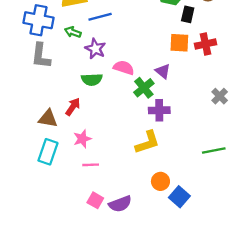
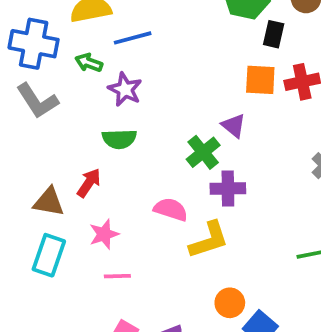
gray L-shape: (41, 56) -> (37, 101), turned -40
pink semicircle: (124, 68) -> (171, 209), moved

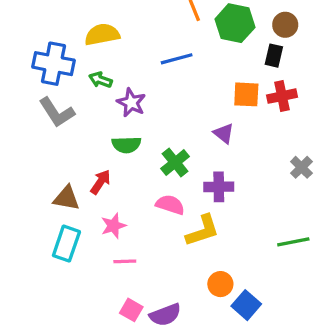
black rectangle: (274, 34) -> (274, 56), moved
blue line: (133, 38) -> (177, 59), moved
green cross: (203, 152) -> (175, 163), moved

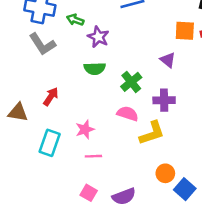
red arrow: (100, 182) -> (51, 97), moved
brown triangle: (66, 198) -> (18, 112), moved
pink square: (131, 310) -> (89, 193), moved

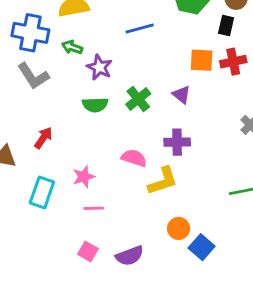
green cross: (131, 82) -> (138, 99), moved

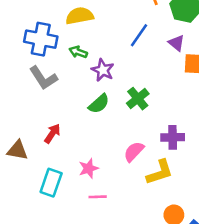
blue line: (140, 28) -> (139, 35), turned -40
purple triangle: (181, 95) -> (176, 43), moved
green semicircle: (95, 105) -> (99, 104), turned -40
pink semicircle: (134, 158) -> (134, 152), turned -65

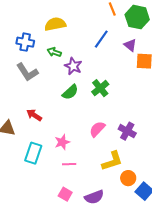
blue cross: (41, 39) -> (25, 42), size x0.7
red arrow: (52, 133) -> (34, 115), turned -91
purple cross: (173, 137) -> (127, 131), moved, turned 30
yellow L-shape: (160, 172) -> (112, 161), moved

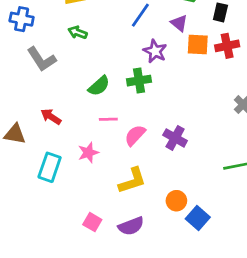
blue cross: (25, 42) -> (22, 19), moved
purple star: (73, 66) -> (155, 51), moved
green cross: (100, 88) -> (139, 81), turned 30
yellow L-shape: (112, 161) -> (132, 181), moved
pink line: (69, 164) -> (108, 119), moved

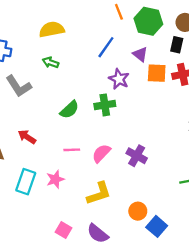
pink line: (108, 119) -> (72, 150), moved
pink star: (88, 153) -> (55, 179), moved
purple semicircle: (131, 226) -> (98, 234), turned 60

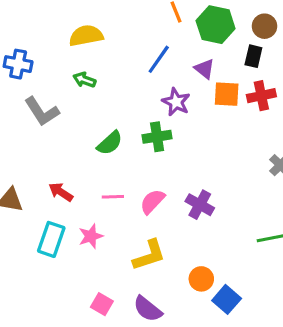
red arrow: (27, 137) -> (61, 192), moved

